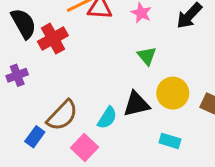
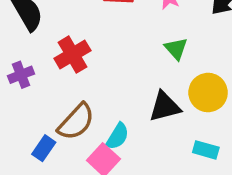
red cross: (53, 39) -> (72, 55), moved
cyan semicircle: (107, 118) -> (117, 136), moved

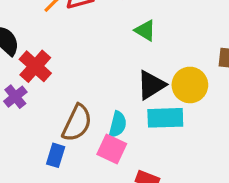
red cross: (72, 55) -> (35, 66), moved
yellow circle: (208, 93) -> (190, 85), moved
cyan rectangle: (206, 150) -> (165, 118), moved, size x1.5

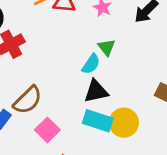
yellow circle: (190, 85) -> (124, 123), moved
cyan semicircle: (118, 124) -> (91, 64), moved

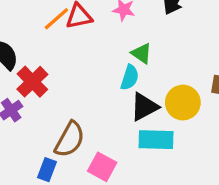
yellow circle: (124, 123) -> (183, 103), moved

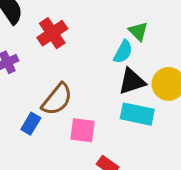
red cross: (32, 82) -> (52, 33), moved
pink square: (102, 167) -> (82, 130), turned -32

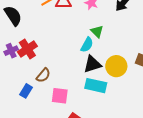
red cross: (52, 33) -> (27, 49), moved
brown semicircle: (57, 99) -> (43, 75), size x0.7

